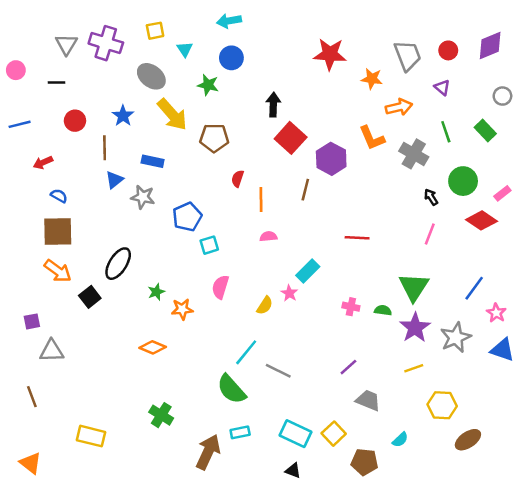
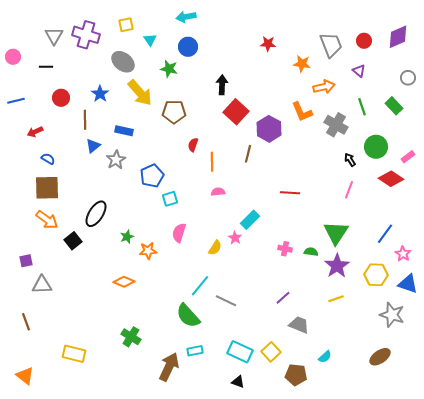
red star: (330, 54) -> (268, 44), size x0.6
gray star: (143, 197) -> (116, 160), turned 30
gray star: (456, 337) -> (392, 315), moved, turned -30
yellow hexagon: (442, 405) -> (376, 275), moved

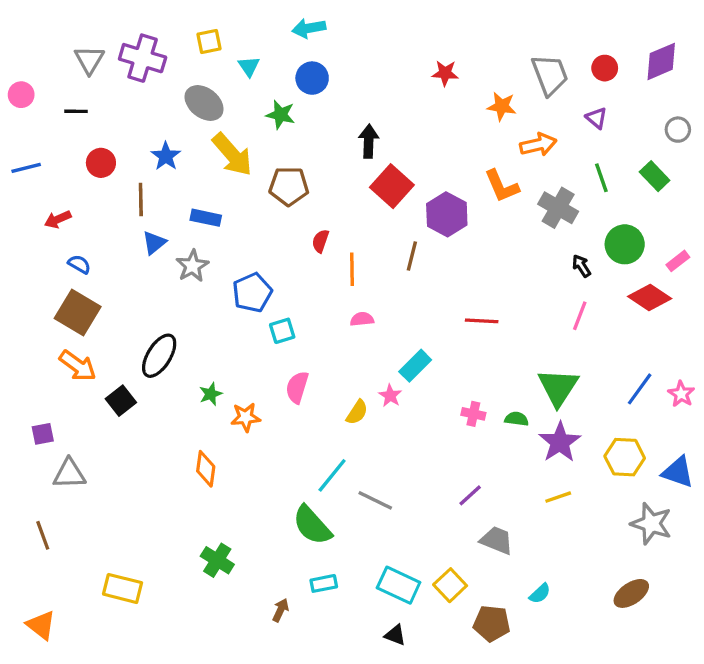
brown square: (47, 188) -> (78, 312), turned 32
pink star: (403, 254) -> (681, 394), moved
orange diamond: (124, 282) -> (206, 469), turned 75
brown arrow: (169, 367) -> (281, 610), size x0.5

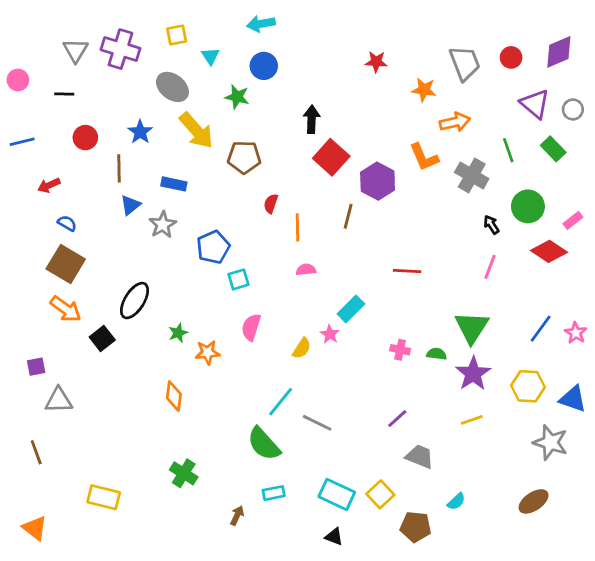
purple triangle: (596, 118) -> (535, 104), moved, size x1.6

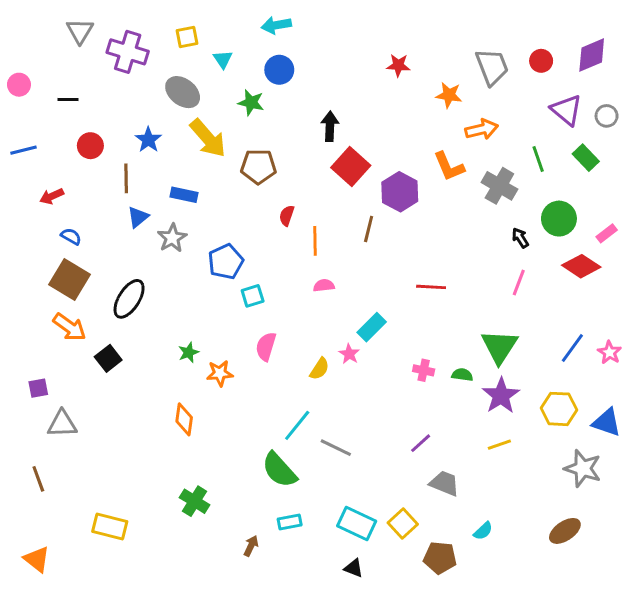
gray triangle: (76, 50) -> (80, 31), moved
black ellipse: (135, 301) -> (129, 299), moved

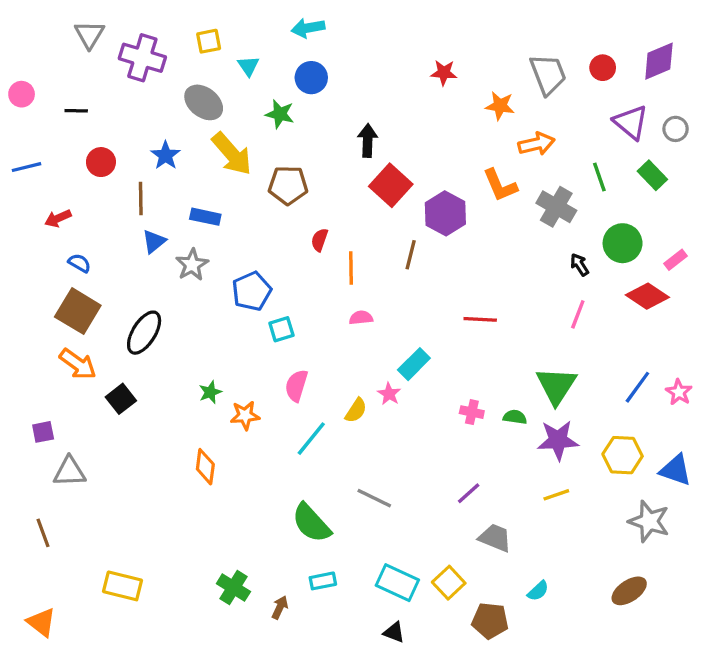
purple star: (501, 396) -> (558, 440), turned 30
cyan line: (297, 425) -> (311, 439), moved
green cross: (195, 501) -> (233, 588), moved

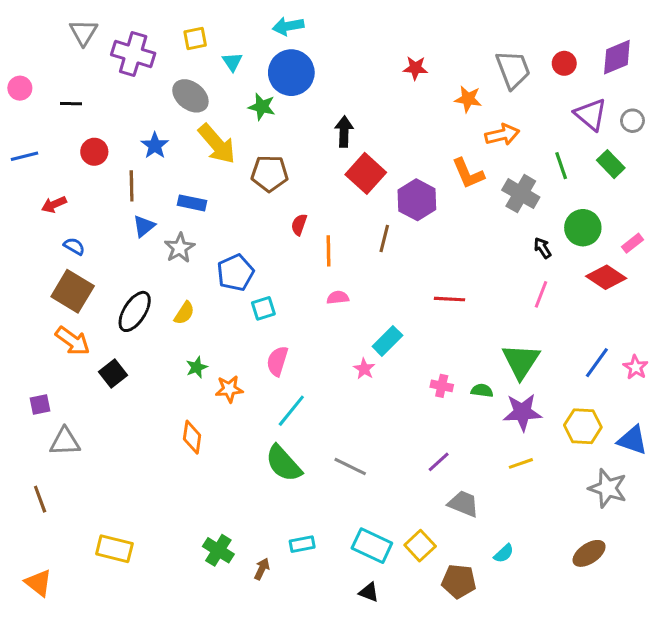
blue circle: (311, 78) -> (291, 73), size x1.5
yellow semicircle: (356, 410) -> (184, 313), moved
green semicircle: (311, 523) -> (284, 463), moved

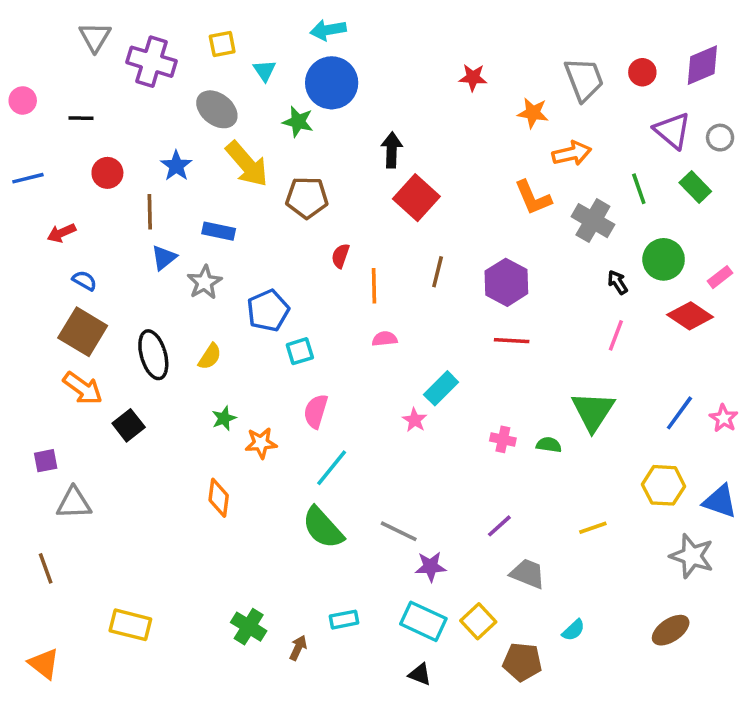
purple hexagon: (417, 200) -> (506, 282), moved
black ellipse: (135, 311) -> (153, 355), turned -48
purple star: (522, 412) -> (430, 567), moved, size x0.7

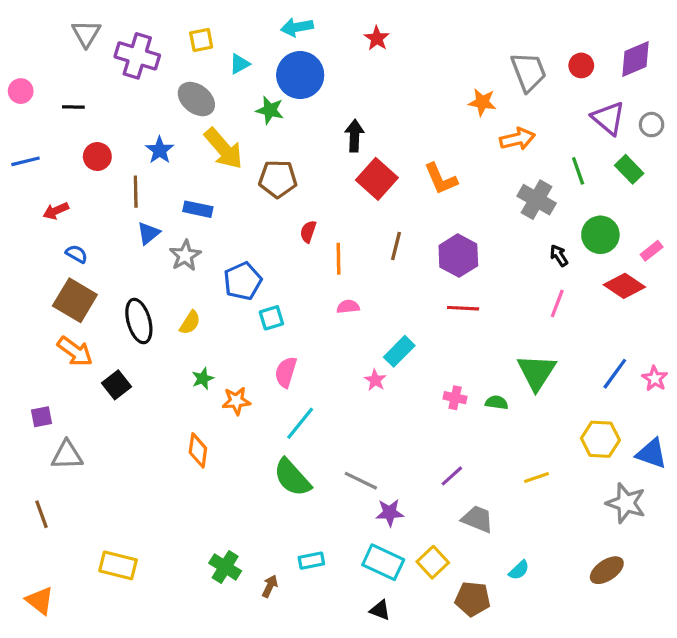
cyan triangle: (265, 70) -> (239, 64), turned 35
red star: (473, 78) -> (377, 38), moved, turned 30
orange L-shape: (533, 198) -> (441, 179), moved

